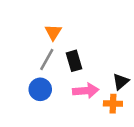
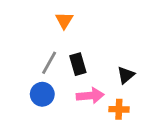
orange triangle: (53, 32) -> (64, 20), moved
black triangle: (121, 82) -> (126, 75), moved

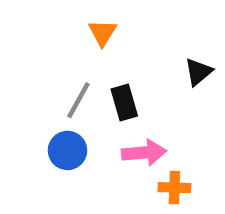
black triangle: (126, 75) -> (198, 72), moved
orange cross: (119, 109) -> (174, 188), moved

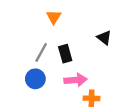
black triangle: (198, 72) -> (104, 38), turned -42

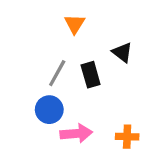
black triangle: (104, 38) -> (122, 52), moved
pink arrow: (75, 80) -> (76, 133), moved

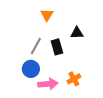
black triangle: (122, 52) -> (77, 33), turned -40
orange cross: (127, 137) -> (74, 79), moved, turned -32

